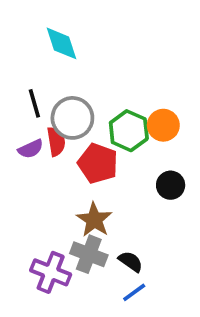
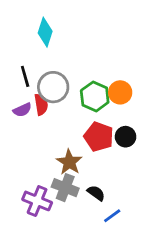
cyan diamond: (62, 43) -> (45, 32), turned 36
red pentagon: (98, 163) -> (99, 137), moved
blue line: (134, 292) -> (112, 216), moved

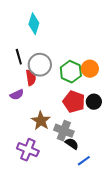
purple semicircle: (22, 110) -> (17, 95), moved
brown star: (69, 162) -> (41, 121), moved
gray cross: (65, 188) -> (64, 131), moved

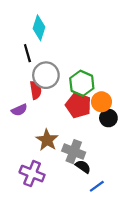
black line: (19, 57) -> (27, 53), moved
orange circle: (90, 69) -> (101, 102), moved
red pentagon: (74, 102) -> (78, 105), moved

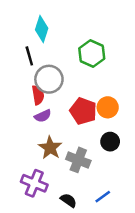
green hexagon: (82, 83) -> (92, 53), moved
purple semicircle: (19, 110) -> (43, 116), moved
black circle: (108, 118) -> (110, 142), moved
black semicircle: (83, 167) -> (69, 200), moved

